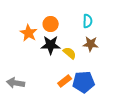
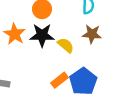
orange star: (29, 33) -> (15, 34), moved
blue pentagon: (84, 82) -> (83, 81), turned -30

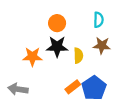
orange star: (15, 34) -> (32, 57), moved, turned -30
yellow semicircle: (66, 45) -> (78, 56), turned 48

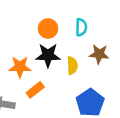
cyan semicircle: (98, 20) -> (81, 27), moved
orange rectangle: (73, 87) -> (35, 90), moved

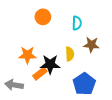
orange circle: (48, 29) -> (43, 17), moved
black star: (48, 55) -> (50, 64), moved

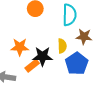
cyan semicircle: (77, 23) -> (69, 15), size x1.5
blue pentagon: (84, 84) -> (77, 64), moved

